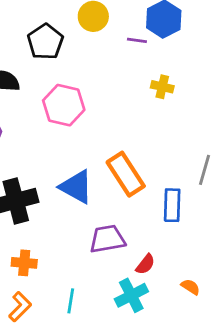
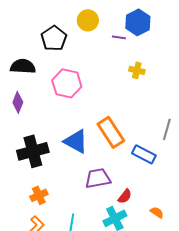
blue rectangle: (172, 205) -> (144, 154), turned -65
orange cross: (24, 263) -> (39, 195), turned -30

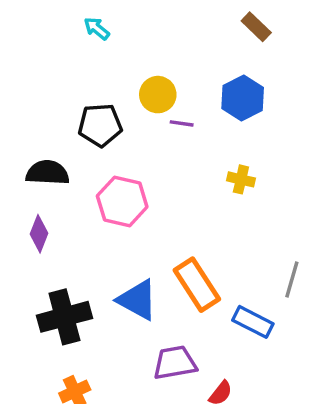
purple line: (119, 37) -> (182, 123), moved
black pentagon: (54, 38) -> (100, 125), turned 30

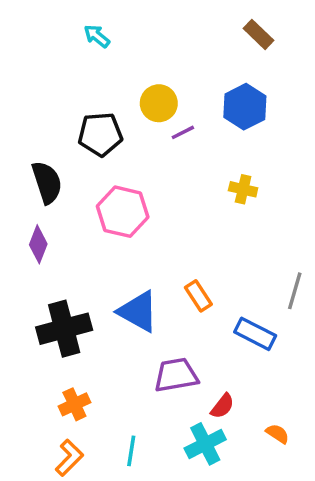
purple line: (182, 123) -> (183, 132), turned -35
black semicircle: (48, 173) -> (47, 182), turned 69
orange rectangle: (197, 285) -> (198, 296), size x0.6

